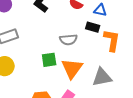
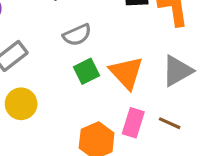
gray semicircle: (68, 40) -> (77, 35), moved

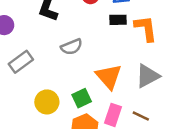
green square: (87, 71) -> (82, 98), moved
yellow circle: (21, 104) -> (47, 102), moved

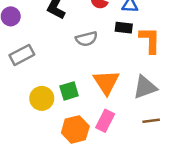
gray semicircle: (72, 47) -> (86, 39), moved
green square: (82, 98) -> (69, 91), moved
brown line: (141, 116) -> (151, 121), moved, turned -42

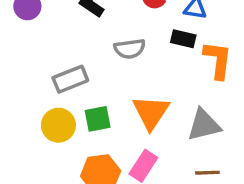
gray rectangle: (22, 55) -> (70, 79), moved

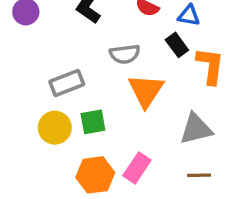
black rectangle: (183, 39) -> (177, 45), turned 40
orange triangle: (151, 112) -> (146, 91), moved

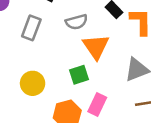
gray rectangle: (67, 83) -> (31, 28), moved, turned -40
green square: (93, 122) -> (79, 75), moved

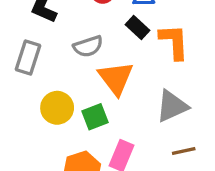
yellow circle: (33, 83) -> (57, 108), moved

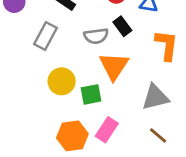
black rectangle: (137, 28) -> (122, 26), moved
brown line: (184, 151) -> (158, 135), turned 42

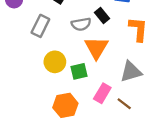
pink rectangle: (107, 130) -> (102, 93), moved
brown line: (158, 135) -> (124, 104), moved

